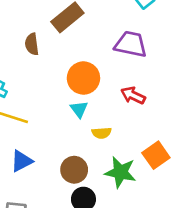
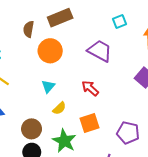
orange circle: (83, 78) -> (50, 51), moved
yellow semicircle: (102, 133) -> (59, 108), turned -56
orange square: (156, 155) -> (90, 123), moved

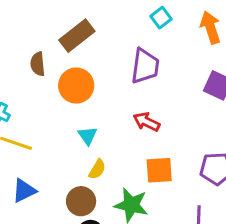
purple trapezoid: (100, 51) -> (145, 66), turned 85
yellow semicircle: (59, 108) -> (97, 169), moved
orange square: (90, 123) -> (159, 170), turned 30

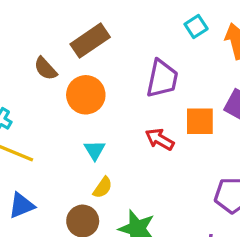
cyan square: (161, 18) -> (196, 27), moved
brown semicircle: (38, 64) -> (45, 69), turned -40
orange square: (159, 170) -> (200, 121), moved

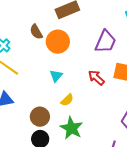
brown semicircle: (45, 69) -> (36, 32), moved
yellow semicircle: (103, 187) -> (67, 100), moved

